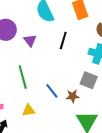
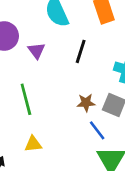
blue line: (52, 91) -> (97, 130), moved
brown star: (73, 96) -> (86, 103), moved

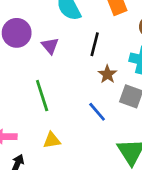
brown star: (86, 103) -> (107, 74), moved, turned -30
blue line: (97, 130) -> (97, 112), moved

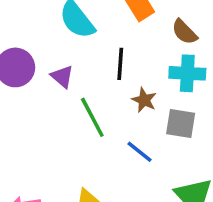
green line: (42, 96) -> (92, 117), moved

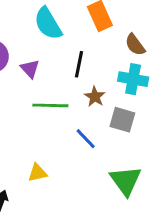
green line: (92, 117) -> (50, 105), turned -68

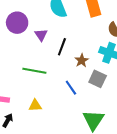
black line: (79, 64) -> (62, 47), moved
green line: (50, 105) -> (34, 71), moved

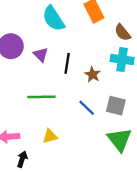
gray square: (98, 79) -> (116, 106), moved

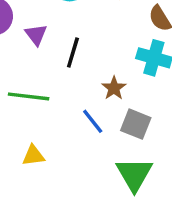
brown star: (93, 74) -> (114, 88), moved

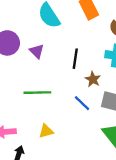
black line: (73, 53) -> (75, 59), moved

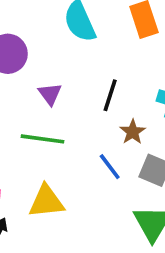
purple triangle: (37, 51) -> (50, 94), moved
yellow triangle: (46, 131) -> (46, 201), size x1.5

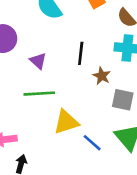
blue line: (110, 167) -> (92, 143), moved
yellow triangle: (46, 201) -> (66, 122), moved

